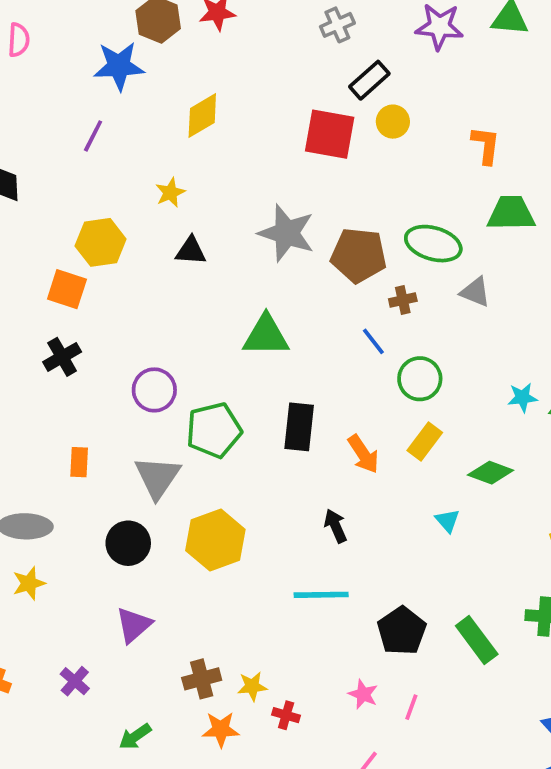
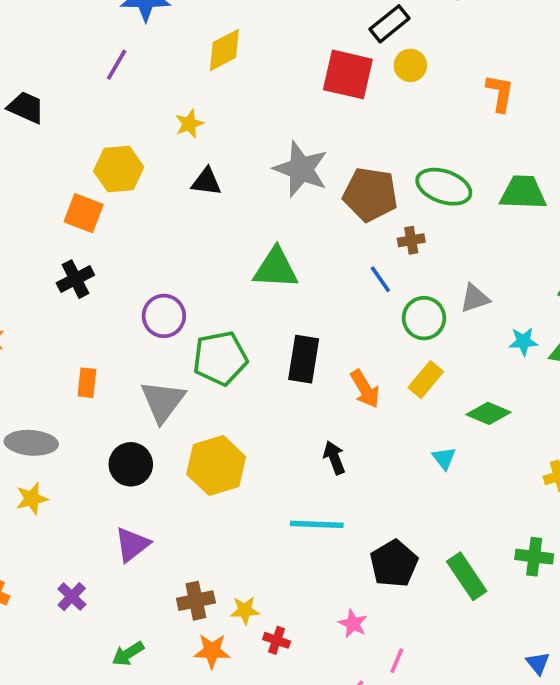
green trapezoid: (511, 213) -> (523, 193), moved
gray triangle: (475, 292) -> (475, 298), moved, turned -44
pink line: (411, 707) -> (397, 661), moved

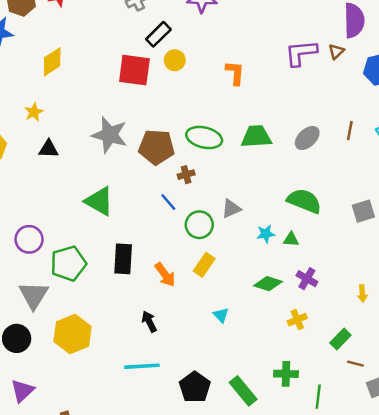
green triangle: (276, 268) -> (99, 201), turned 32
green diamond: (489, 413) -> (268, 284), moved

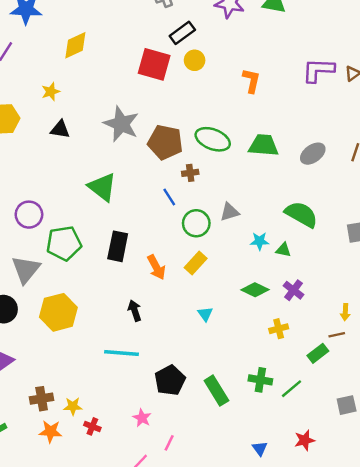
brown line: (355, 364) -> (337, 335), moved, turned -35
green line: (318, 397) -> (291, 389), moved, turned 35

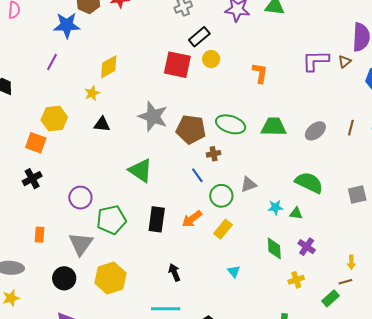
yellow diamond: (75, 45) -> (109, 67), moved
orange arrow: (156, 267) -> (192, 219), moved, turned 85
green diamond: (255, 290) -> (274, 248), turned 65

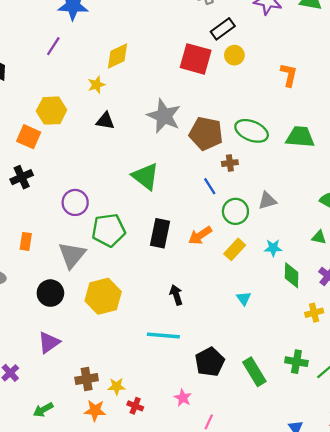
cyan star: (275, 207) -> (273, 248), moved

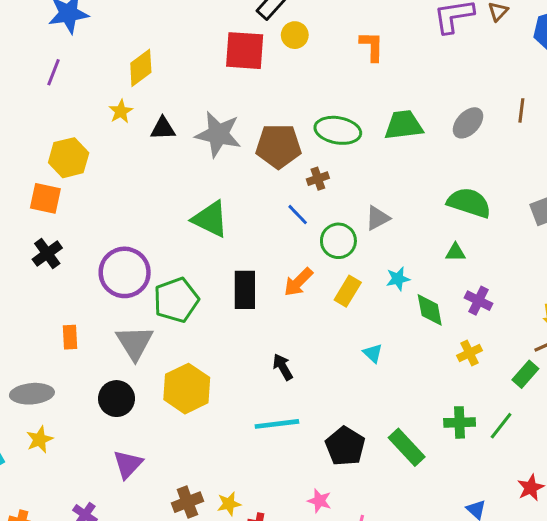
black triangle: (105, 121) -> (163, 128), moved
purple circle: (75, 202) -> (125, 272), size x1.4

